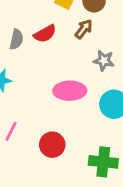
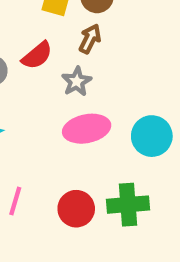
gray star: (104, 61) -> (77, 82), moved, turned -30
green cross: (103, 162) -> (128, 205), moved

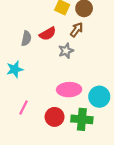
pink ellipse: (87, 129) -> (69, 90), moved
cyan circle: (152, 136) -> (99, 97), moved

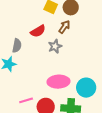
gray semicircle: (26, 38) -> (17, 46), moved
pink line: (23, 108) -> (26, 100), moved, turned 48

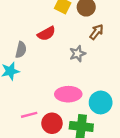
brown arrow: (64, 27) -> (96, 32), moved
gray star: (55, 46) -> (77, 54), moved

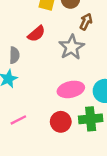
gray star: (77, 54) -> (72, 47), size x1.5
pink line: (29, 115) -> (18, 120), moved

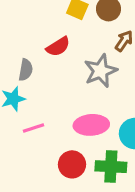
pink line: (18, 120) -> (33, 128), moved

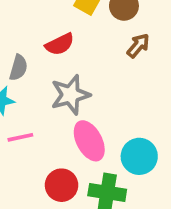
gray star: (100, 71) -> (70, 95), moved
pink ellipse: (91, 125) -> (89, 141), turned 60

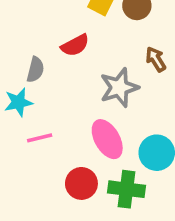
brown arrow: (138, 46) -> (156, 59), moved, turned -70
gray star: (70, 95) -> (119, 88), moved

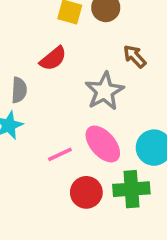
pink line: (40, 138) -> (60, 154), moved

